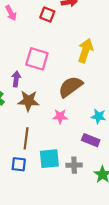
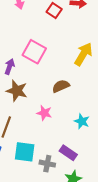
brown semicircle: (70, 87) -> (61, 86), size x0.7
purple rectangle: (91, 140) -> (68, 153), moved

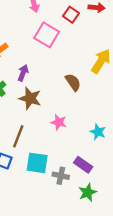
pink square: (34, 52) -> (47, 35), moved
brown semicircle: (61, 86) -> (73, 82), moved, turned 78

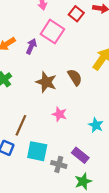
purple arrow: (23, 73) -> (31, 46), moved
brown star: (30, 98) -> (46, 82), moved

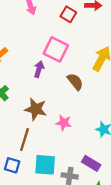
pink square: (52, 32) -> (56, 49), moved
purple arrow: (31, 46) -> (39, 69), moved
brown star: (46, 82) -> (36, 109), moved

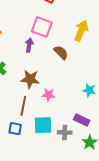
pink star: (64, 123) -> (48, 95), moved

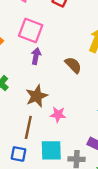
pink square: (42, 27) -> (31, 31), moved
brown star: (30, 79) -> (37, 96), turned -30

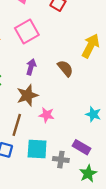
pink square: (31, 31) -> (27, 31), turned 35
purple arrow: (36, 56) -> (31, 67), moved

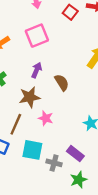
brown semicircle: (65, 68) -> (62, 82), moved

